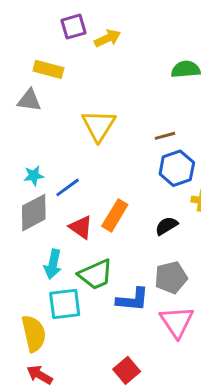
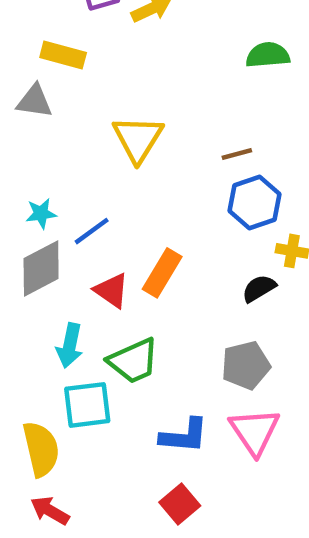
black semicircle: (167, 226) -> (259, 288), moved
blue L-shape: (133, 300) -> (184, 436), moved

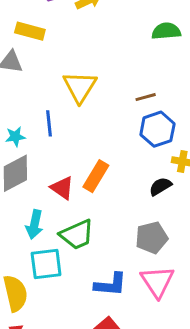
blue line: (92, 231) -> (49, 123), moved, turned -60

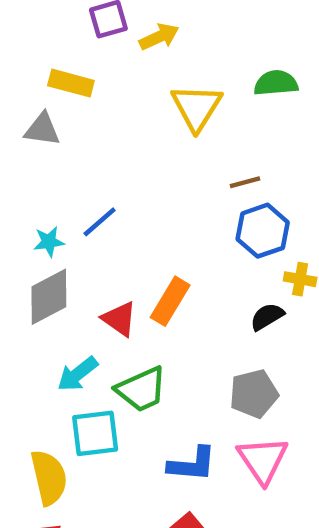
yellow triangle: (80, 87) -> (197, 107), moved
blue line: (49, 123) -> (100, 222), turned 55
cyan arrow: (34, 224) -> (78, 374), turned 40

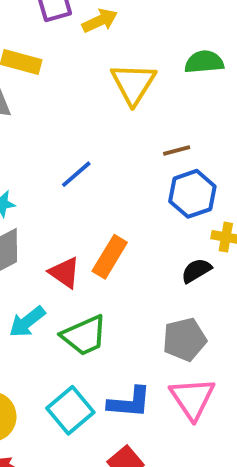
blue line: (100, 222) -> (76, 174), moved
cyan square: (95, 433) -> (70, 410), moved, turned -33

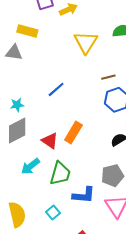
green trapezoid: (84, 335) -> (60, 174), turned -50
blue L-shape: (129, 402) -> (84, 195), moved
cyan square: (70, 410) -> (53, 212), size x0.6

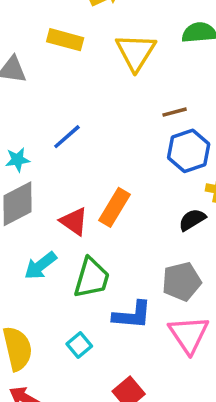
yellow rectangle: (27, 31) -> (65, 40), moved
blue line: (56, 89) -> (67, 137), moved

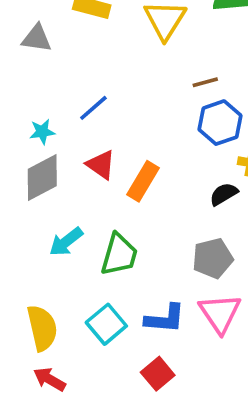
red triangle: (74, 221) -> (101, 165), moved
blue L-shape: (132, 315) -> (165, 319), moved
cyan square: (79, 345) -> (106, 324), size x1.5

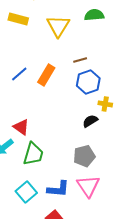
red triangle: (101, 165) -> (21, 127), moved
orange rectangle: (143, 181) -> (46, 75), moved

